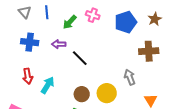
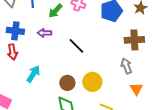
black line: (80, 58) -> (76, 46), moved
red arrow: (28, 76) -> (12, 52), moved
gray arrow: (130, 77) -> (126, 66), moved

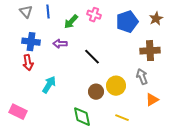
yellow circle: (92, 82) -> (116, 86), moved
brown circle: (67, 83) -> (96, 92), moved
orange triangle: (136, 89) -> (152, 100), turned 32

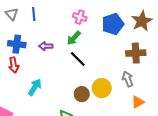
brown star: (156, 19) -> (142, 21), size x1.5
green arrow: (71, 22) -> (74, 38), moved

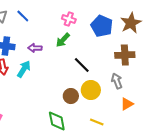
blue line: (34, 14) -> (23, 16), turned -40
blue pentagon: (113, 24) -> (102, 26), turned -30
black line: (78, 59) -> (82, 65), moved
cyan arrow: (35, 87) -> (24, 69), moved

